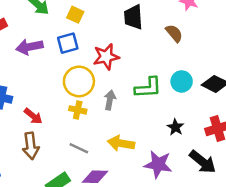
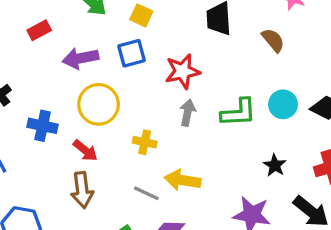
yellow circle: (79, 81) -> (99, 104), moved
gray arrow: (110, 100) -> (187, 113), moved
yellow arrow: (121, 143) -> (183, 180), moved

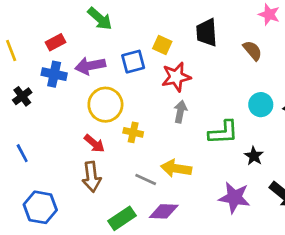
yellow square: (141, 15) -> (162, 45), moved
green L-shape: (239, 113) -> (223, 132), moved
blue cross: (43, 126) -> (54, 74), moved
yellow cross: (145, 142) -> (133, 132), moved

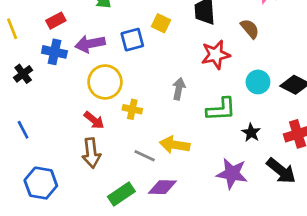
red star: (176, 77) -> (216, 55), moved

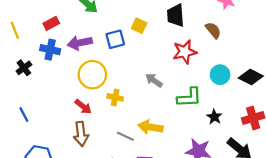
gray arrow: (179, 89) -> (154, 80), turned -66

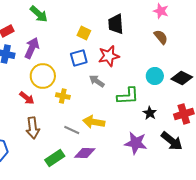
brown semicircle: (213, 30) -> (161, 37), moved
blue square: (115, 39) -> (79, 58), moved
purple arrow: (80, 43) -> (32, 48), turned 125
red star: (185, 52) -> (109, 56), moved
red arrow: (83, 107) -> (27, 98), moved

